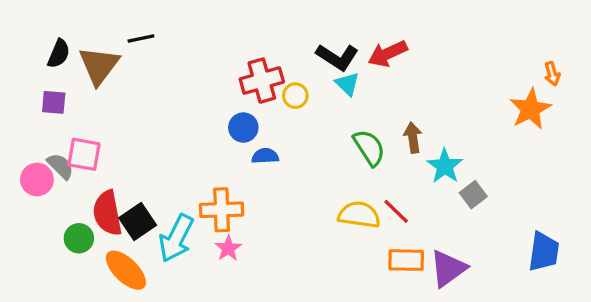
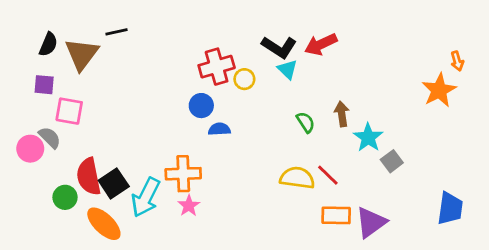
green semicircle: (369, 148) -> (306, 122), size x0.7
pink square: (84, 154) -> (69, 111), moved

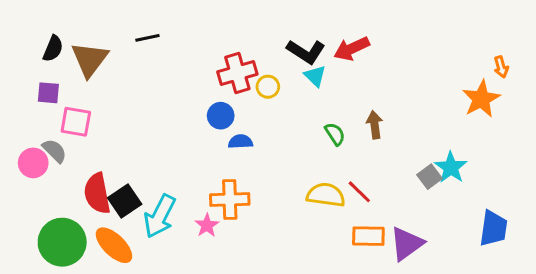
black line: (116, 32) -> (147, 38), moved
cyan star: (368, 138) -> (451, 167), moved
orange cross: (183, 174) -> (230, 199), moved
green circle: (65, 197) -> (62, 242), moved, size x1.8

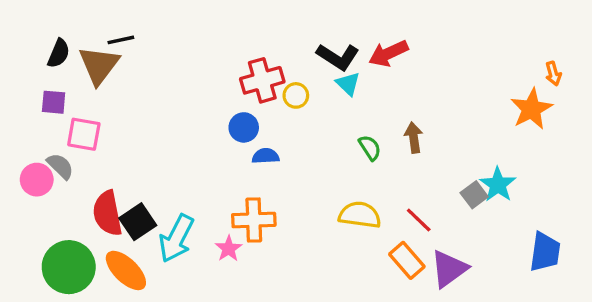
black line: (147, 38) -> (121, 40), moved
red line: (359, 192) -> (419, 220), moved
orange rectangle: (368, 236) -> (407, 260), turned 48

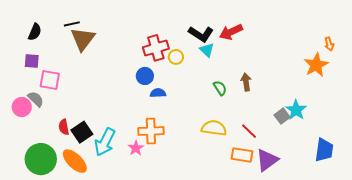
brown triangle: (99, 65) -> (83, 39), moved
red semicircle: (107, 213) -> (64, 127), size x0.6
orange rectangle: (407, 260) -> (242, 155), turned -40

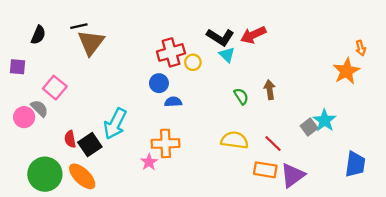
purple square: (32, 61) -> (18, 67), moved
pink square: (50, 80) -> (55, 88), turned 30
cyan arrow: (105, 142) -> (115, 124), moved

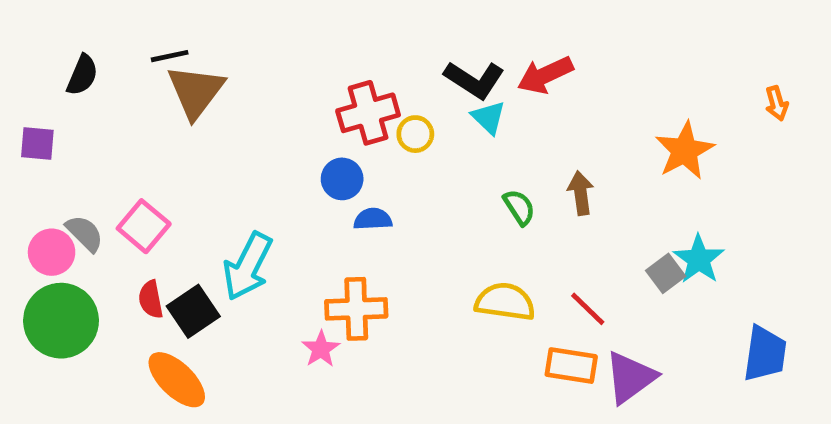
orange star: (346, 71) -> (685, 151), moved
pink square: (55, 88) -> (144, 226), moved
green circle: (45, 174) -> (61, 321), moved

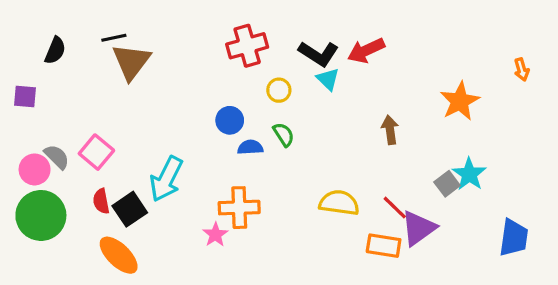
red cross: (368, 113) -> (247, 46), moved
green semicircle: (519, 207) -> (284, 135), moved
purple triangle: (630, 377) -> (418, 228), moved

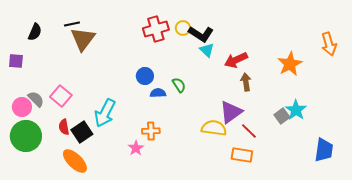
red arrow: (366, 50) -> (236, 60), moved
orange arrow: (522, 70) -> (329, 44), size x1.6
yellow circle: (279, 90) -> (183, 28), moved
orange cross: (239, 208) -> (151, 131), size x0.7
purple triangle: (418, 228) -> (231, 112), moved

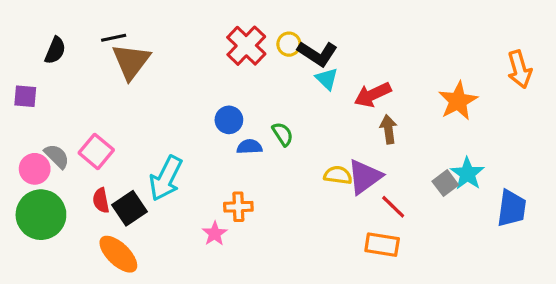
red cross: (156, 29) -> (246, 46), turned -30
yellow semicircle: (214, 128) -> (338, 175), moved, size x0.7
blue trapezoid: (324, 150) -> (512, 208), moved

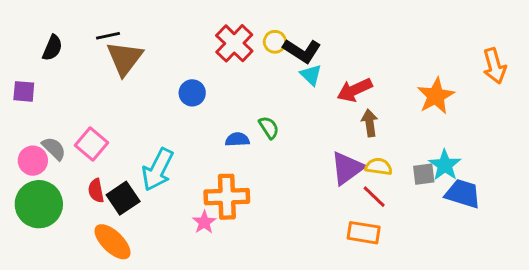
blue circle: (229, 120) -> (192, 93), moved
yellow semicircle: (338, 175) -> (379, 167), moved
gray square: (445, 183) -> (424, 174), turned 30
orange cross: (238, 207) -> (227, 197), size x1.6
blue trapezoid: (512, 208) -> (463, 194), moved, turned -81

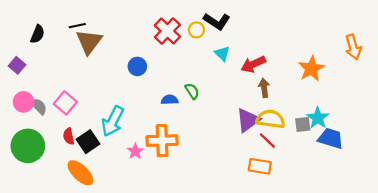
black L-shape: (302, 51) -> (217, 21), moved
purple square: (24, 91) -> (17, 65), turned 35
pink circle: (33, 161) -> (24, 102), moved
yellow semicircle: (379, 167) -> (271, 119), size x1.5
pink star: (204, 222) -> (135, 151), moved

